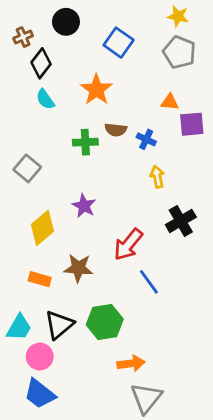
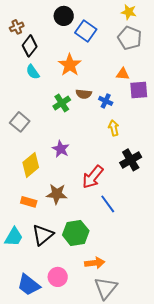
black circle: (66, 22) -> (64, 16), moved
green cross: (85, 142) -> (62, 103), turned -30
pink circle: (40, 357) -> (58, 277), moved

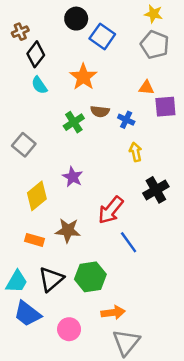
blue trapezoid: (29, 285) -> (27, 314), moved

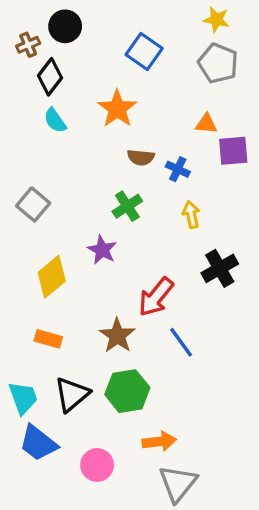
black circle: (76, 19) -> (65, 26), moved
green cross: (74, 122) -> (127, 206), moved
brown star: (68, 230) -> (117, 336), moved, turned 30
cyan trapezoid: (17, 282) -> (23, 398), turned -50

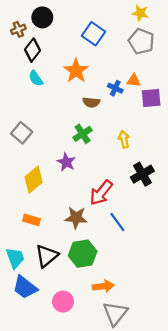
blue cross: (178, 169) -> (115, 88), moved
brown star: (117, 336) -> (76, 218), turned -30

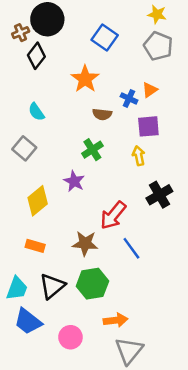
black circle: (42, 17) -> (47, 19), size x1.4
cyan semicircle: (36, 78) -> (36, 112), moved
orange triangle: (134, 81) -> (150, 90), turned -40
purple square: (151, 98) -> (148, 126), moved
cyan trapezoid: (15, 258) -> (17, 288), turned 40

